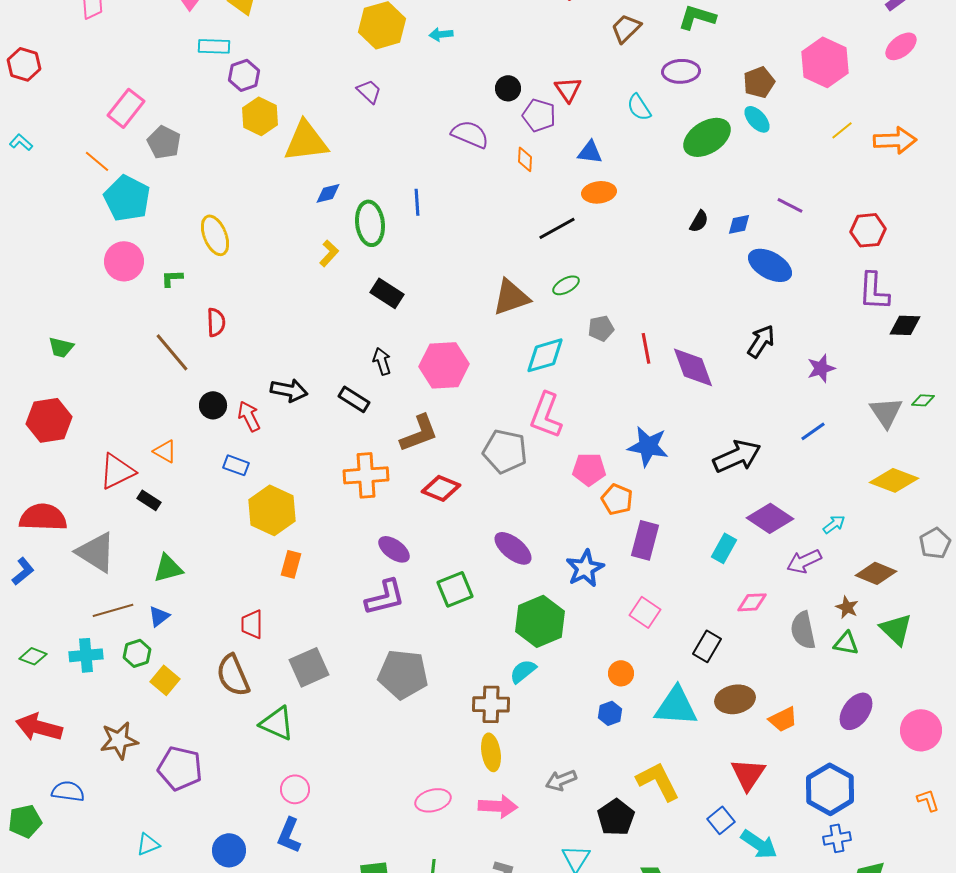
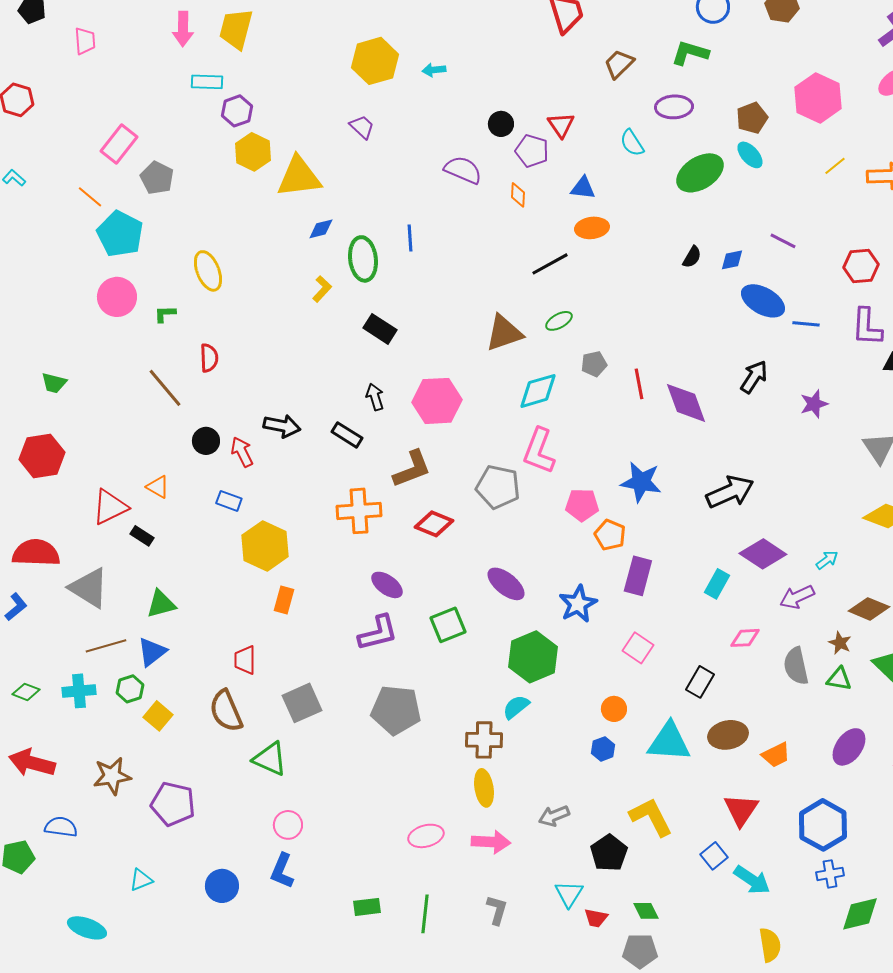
blue line: (813, 431) -> (806, 324), moved, turned 40
blue triangle: (159, 616) -> (152, 652), size x1.4

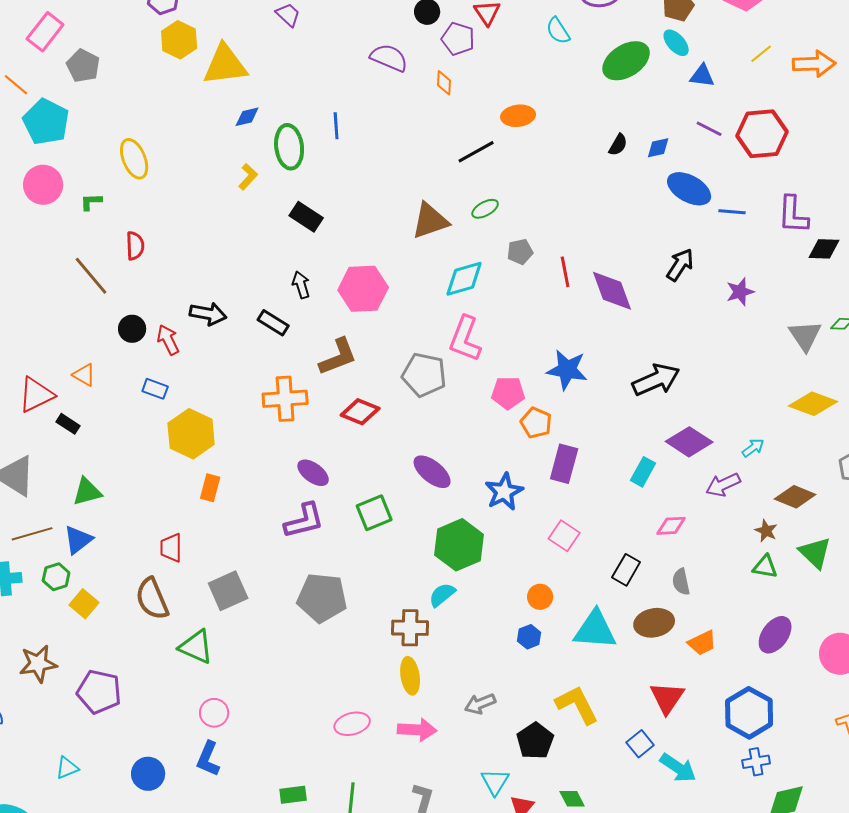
blue triangle: (583, 188) -> (702, 76), moved
red hexagon: (861, 266) -> (762, 134), moved, size x1.4
gray semicircle: (796, 666) -> (681, 582), moved, size x0.7

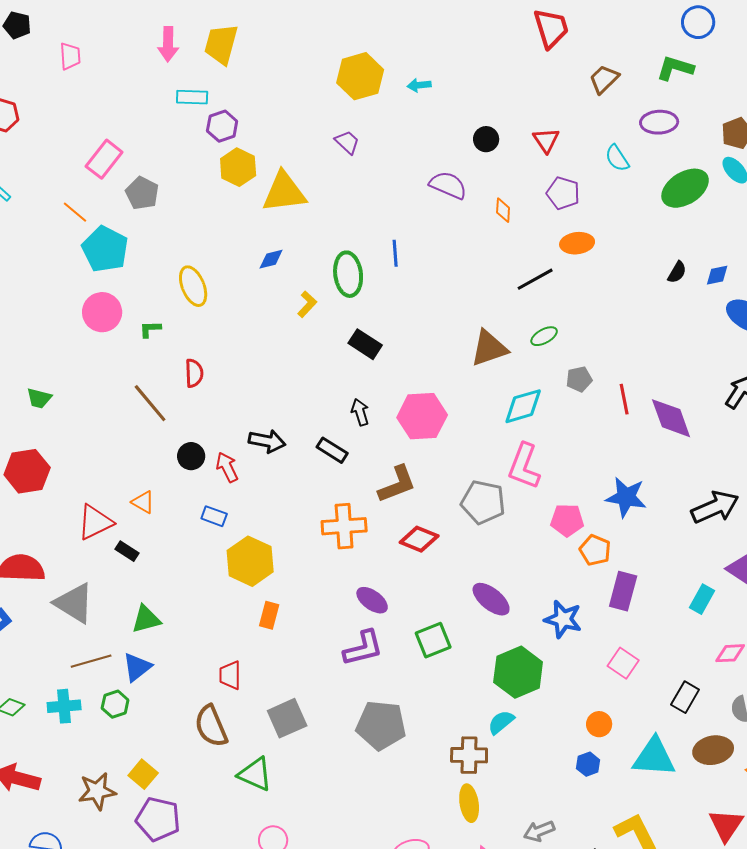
purple pentagon: (458, 39) -> (563, 193), moved
blue diamond: (247, 117) -> (271, 259), moved
blue star: (504, 492) -> (563, 619), turned -30
yellow square: (84, 604) -> (143, 774), moved

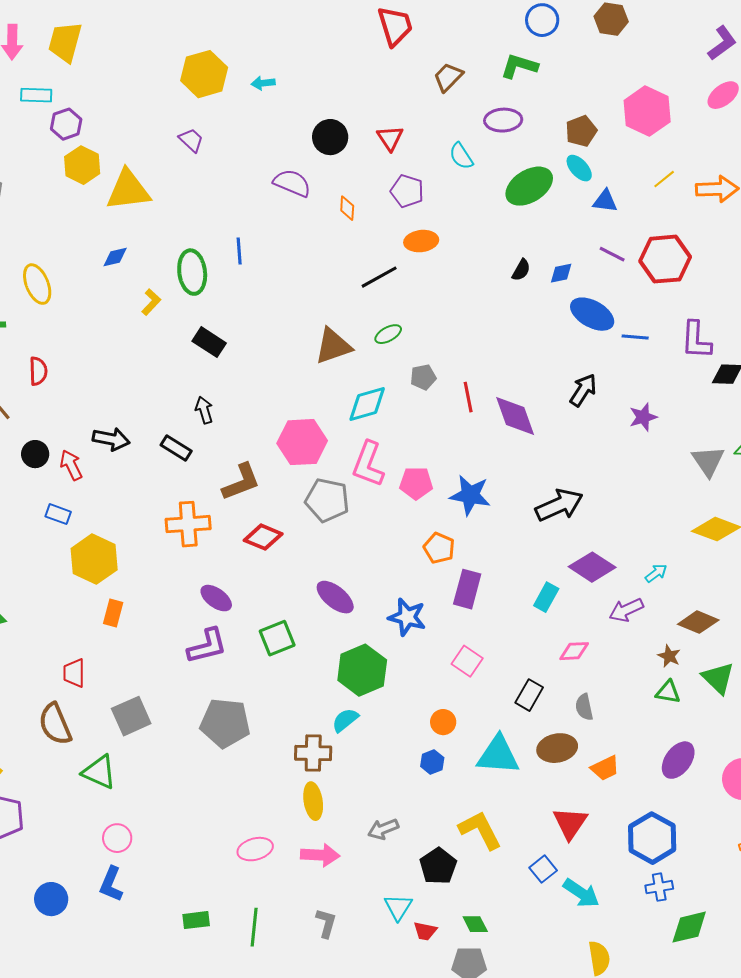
black circle: (486, 139) -> (330, 137), size x1.4
pink hexagon: (422, 416) -> (302, 442), moved
pink pentagon: (567, 520) -> (416, 483), moved

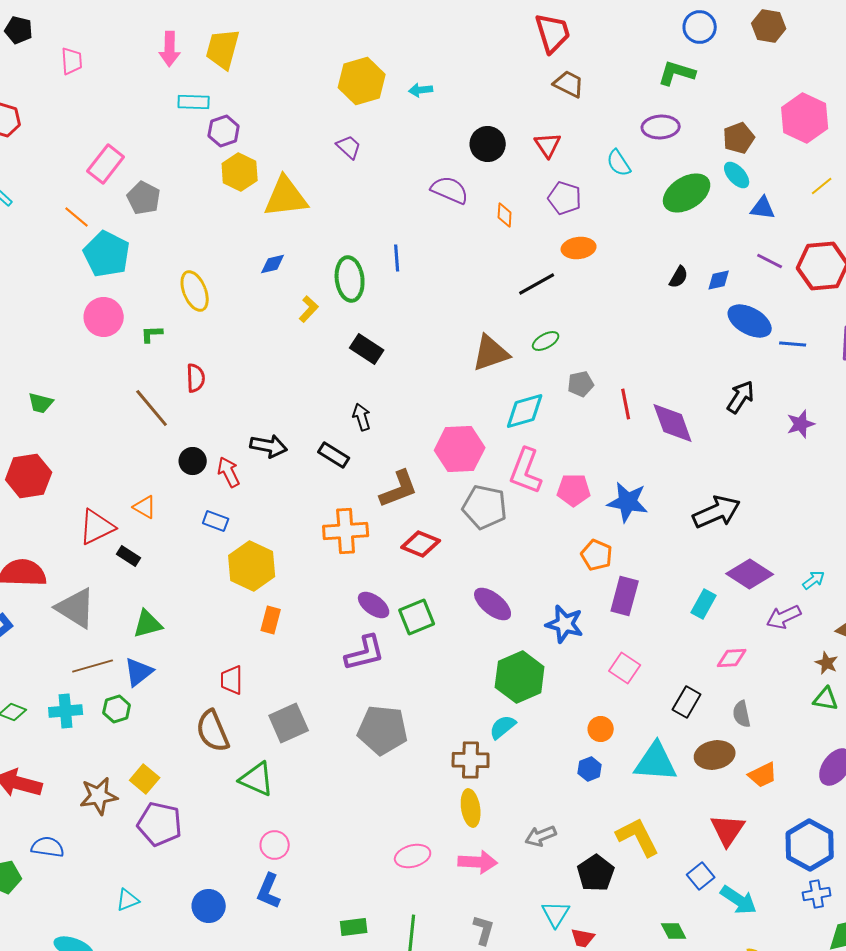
brown trapezoid: (448, 77) -> (569, 84), moved, turned 72
green square: (277, 638) -> (417, 617), moved
green diamond: (475, 924) -> (674, 931), moved

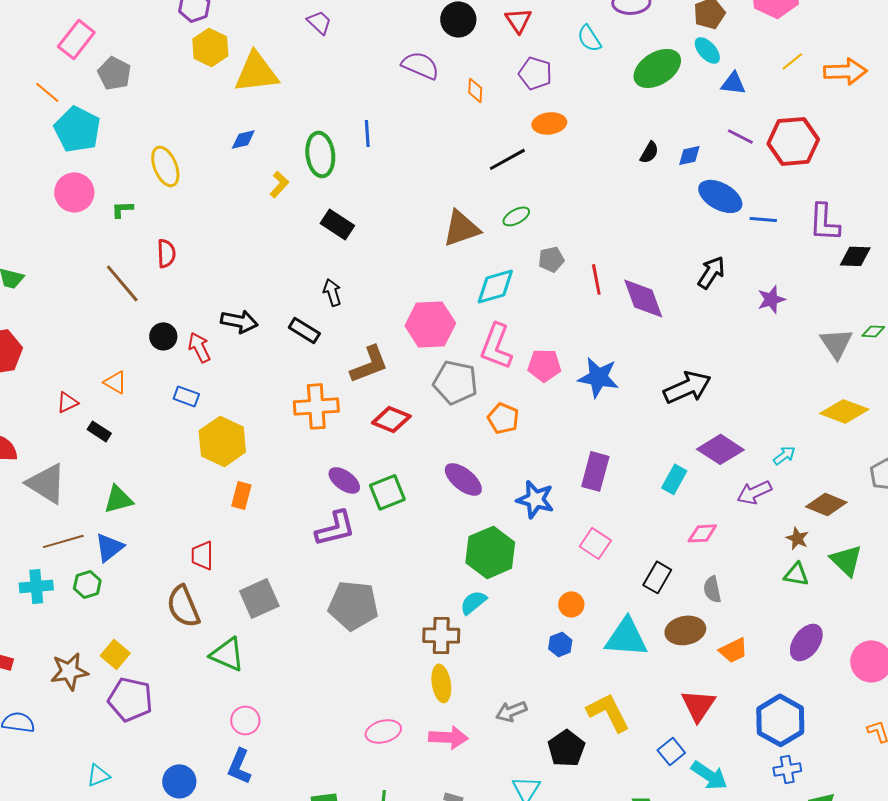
red triangle: (97, 527) -> (67, 402), size x0.6
orange pentagon: (597, 555) -> (503, 418), moved

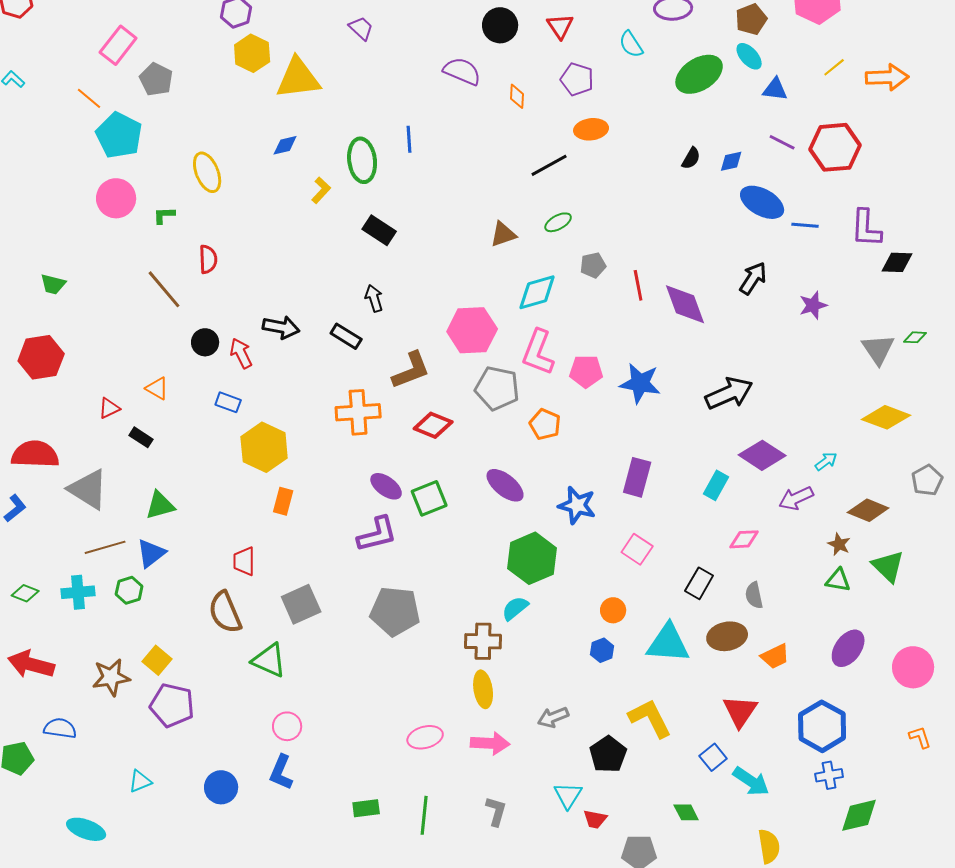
brown triangle: (461, 228) -> (503, 234), size x0.7

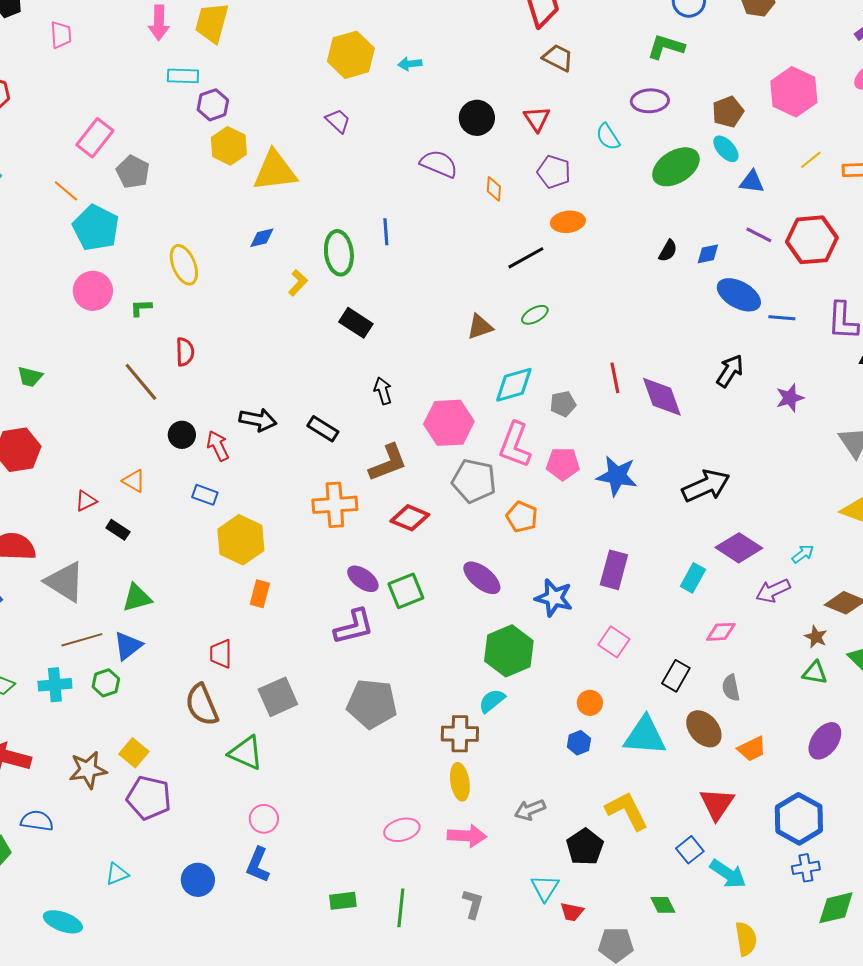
gray pentagon: (593, 265) -> (563, 404), moved
black arrow: (374, 298) -> (383, 391), moved
brown ellipse: (727, 636) -> (704, 729), turned 60

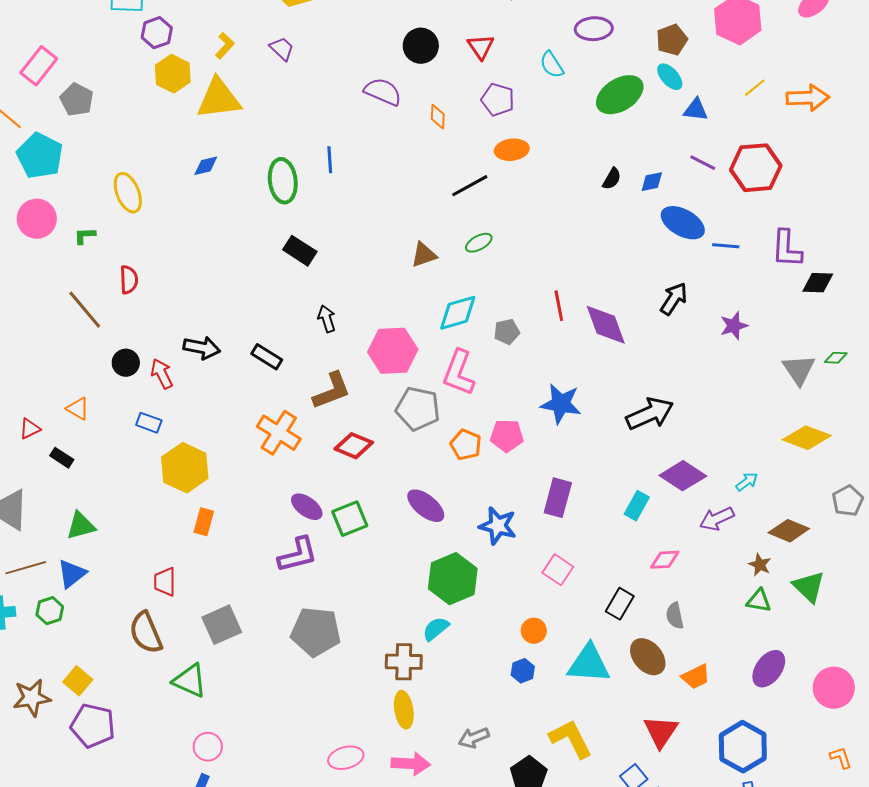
yellow L-shape: (298, 283) -> (225, 46), moved
pink pentagon: (563, 464) -> (507, 436), moved
orange cross: (335, 505) -> (279, 433), turned 36

